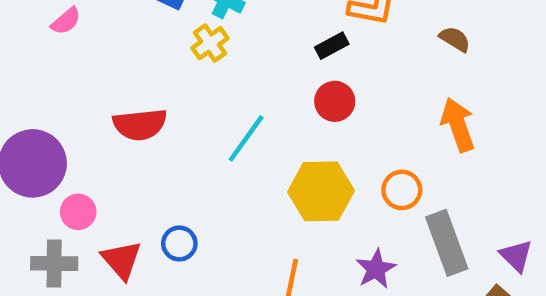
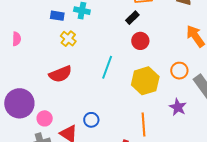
pink semicircle: (66, 21) -> (17, 39), turned -32
yellow cross: (210, 43) -> (68, 39), moved

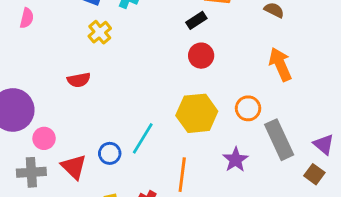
cyan line: (107, 67) -> (143, 138), moved
red semicircle: (60, 74) -> (79, 80), size x0.7

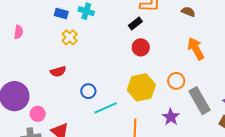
cyan line: (143, 138) -> (106, 108), turned 40
blue circle: (110, 153) -> (88, 91), moved

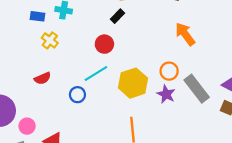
red circle: (141, 47) -> (104, 44), moved
cyan line: (106, 108) -> (96, 73), moved
purple star: (171, 117) -> (166, 94), moved

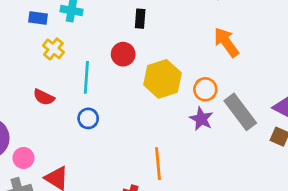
black rectangle: (118, 16) -> (140, 19), turned -40
cyan line: (96, 73) -> (86, 77), moved, turned -55
red semicircle: (43, 78) -> (44, 97), turned 49
yellow hexagon: (133, 83) -> (162, 79), moved

